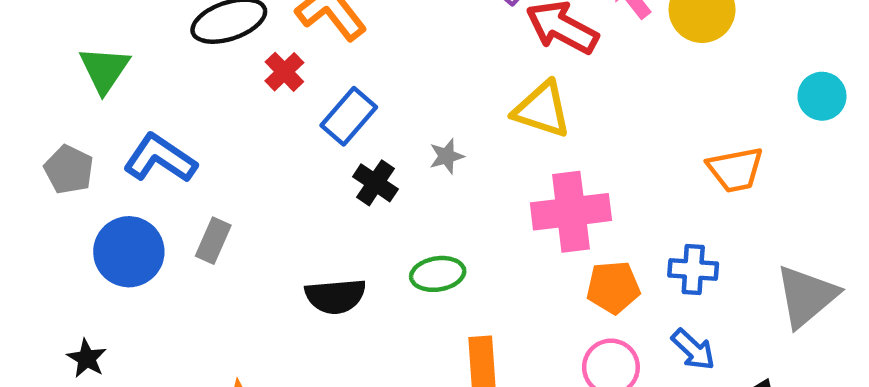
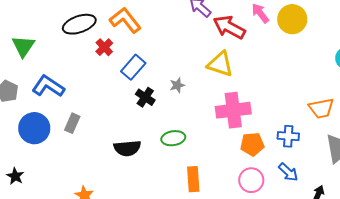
orange trapezoid: (735, 170) -> (321, 108), moved

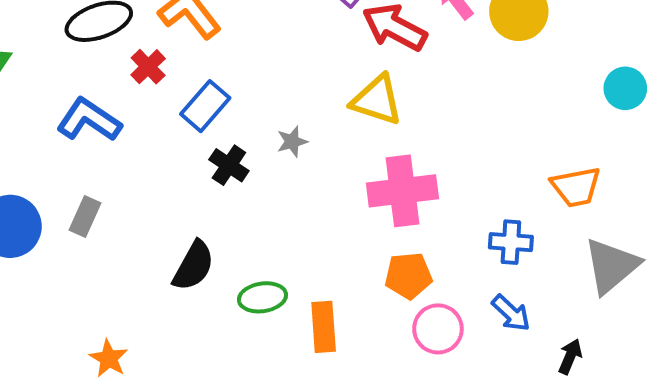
blue L-shape: (48, 86) -> (89, 120), moved
green ellipse: (173, 138) -> (262, 297), moved
orange pentagon: (252, 144) -> (408, 276), moved
black semicircle: (127, 148) -> (193, 266), turned -56

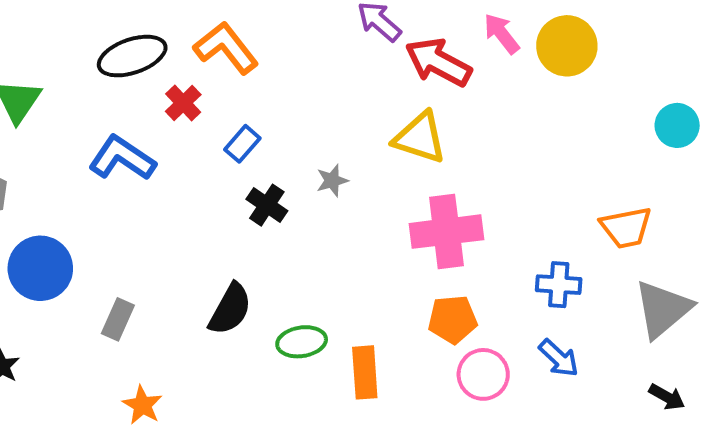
blue rectangle: (205, 106) -> (242, 144), size x0.7
gray rectangle: (85, 216) -> (118, 319), moved
black arrow: (570, 356) -> (667, 397), moved, turned 96

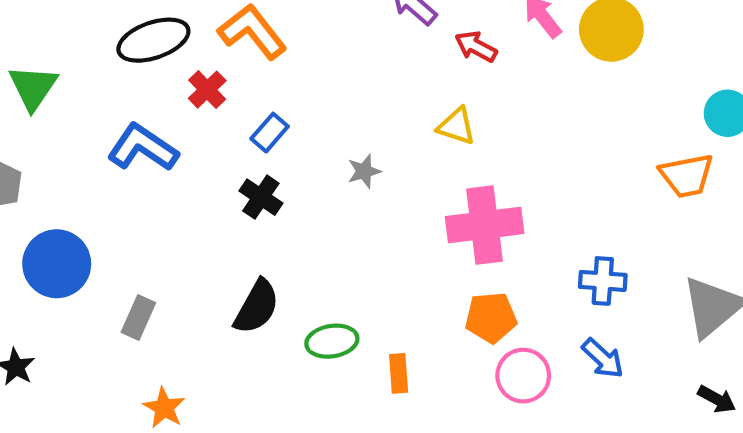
red arrow: (438, 62) -> (476, 47), size x0.6
yellow triangle: (420, 138) -> (457, 126), size x0.7
black cross: (267, 205) -> (261, 197), moved
orange trapezoid: (626, 227) -> (687, 176), moved
orange rectangle: (365, 372) -> (399, 373), size x0.7

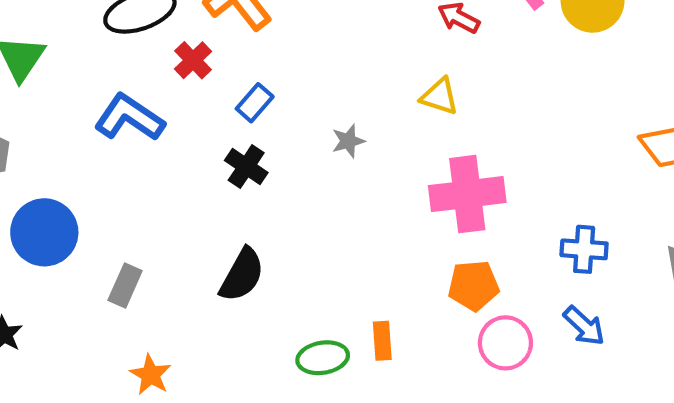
green ellipse: (332, 341) -> (323, 358), moved

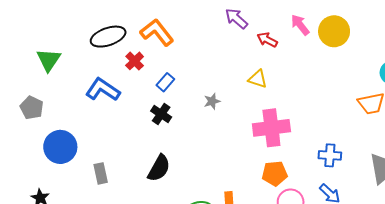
gray rectangle: (125, 285) -> (101, 173), turned -36

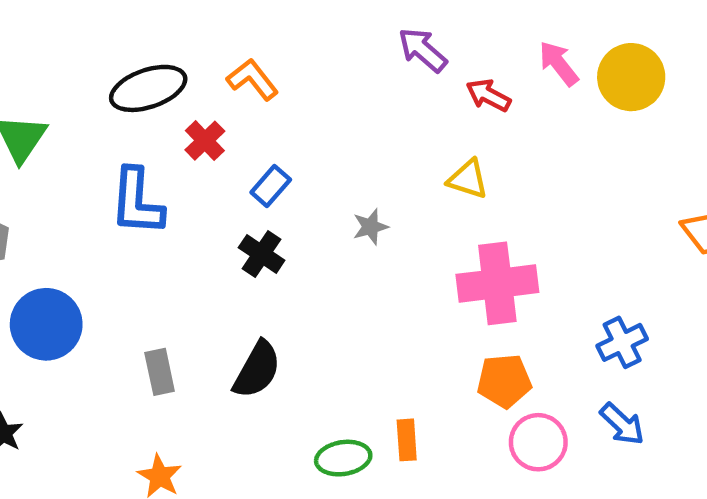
orange L-shape: (157, 32) -> (253, 79), size x0.7
blue L-shape: (103, 90) -> (137, 202), turned -120
blue cross: (330, 155) -> (622, 342), turned -30
gray rectangle: (101, 173) -> (160, 372), moved

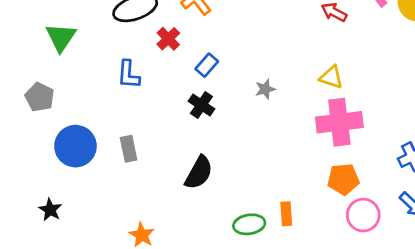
yellow triangle: (468, 179) -> (331, 77), moved
blue L-shape: (137, 202) -> (129, 74), size x0.7
gray rectangle: (160, 372) -> (129, 149), moved

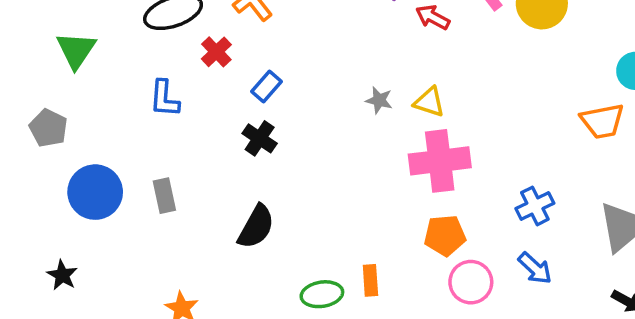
gray star: (265, 89) -> (379, 100), moved, turned 30

